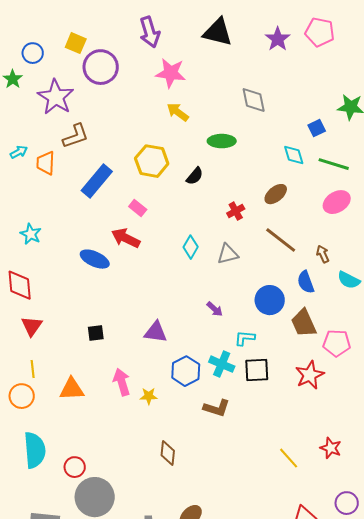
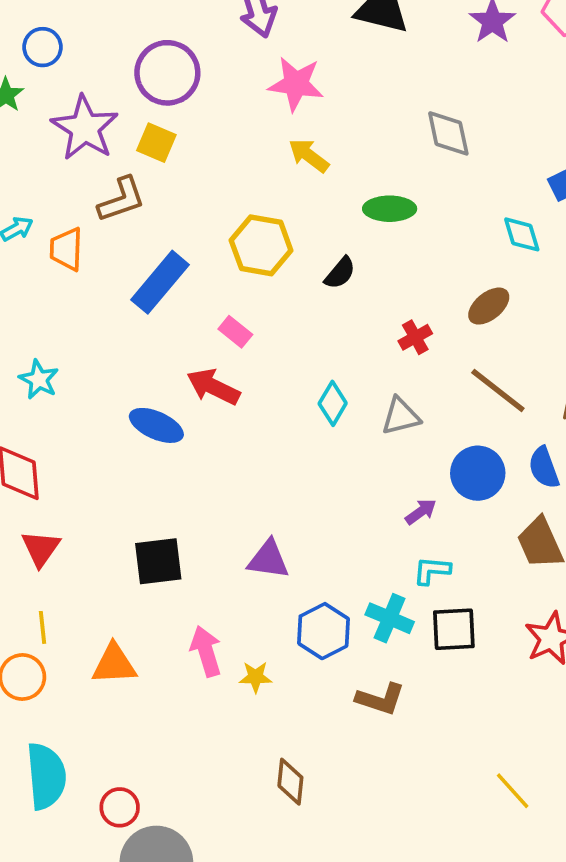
yellow square: (76, 43) -> (156, 143), moved
blue circle: (270, 300) -> (478, 473), moved
purple arrow: (215, 309) -> (421, 512), moved, turned -78
black square: (96, 333) -> (158, 561), size x1.6

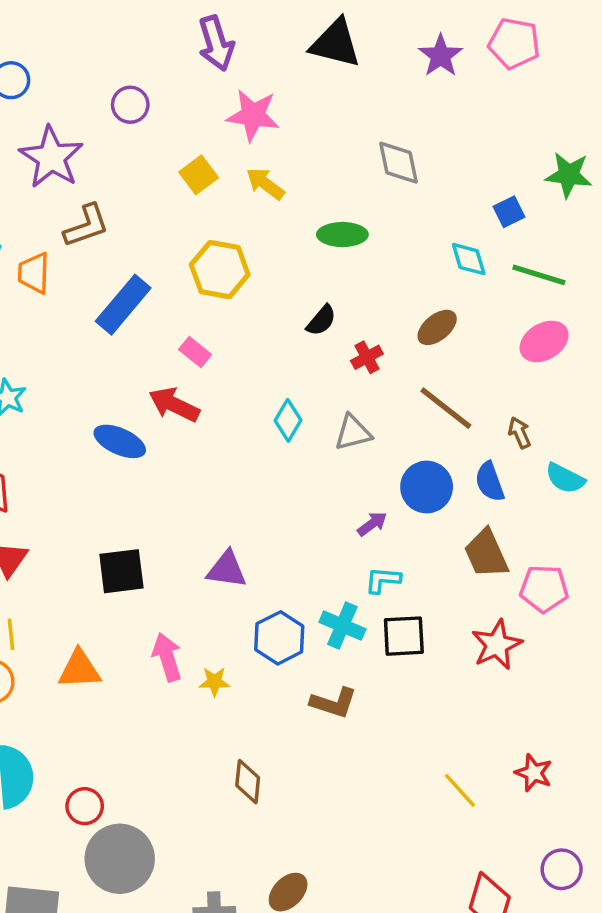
purple circle: (167, 73) -> (130, 105), size x0.6
yellow square: (156, 143) -> (199, 175), moved, turned 30
black semicircle: (340, 273) -> (321, 320), moved

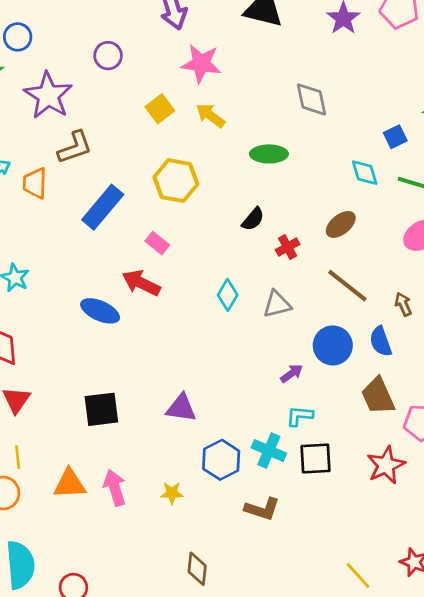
pink arrow: (167, 657) -> (115, 488), moved

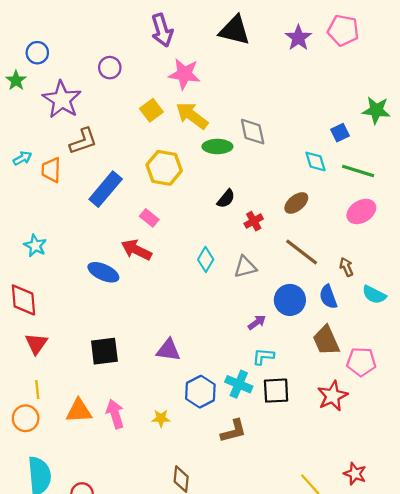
gray diamond: (311, 99) -> (253, 132), moved
yellow arrow: (210, 115) -> (192, 116), size x1.4
green ellipse: (269, 154) -> (217, 146), moved
brown L-shape: (262, 509) -> (233, 431), turned -32

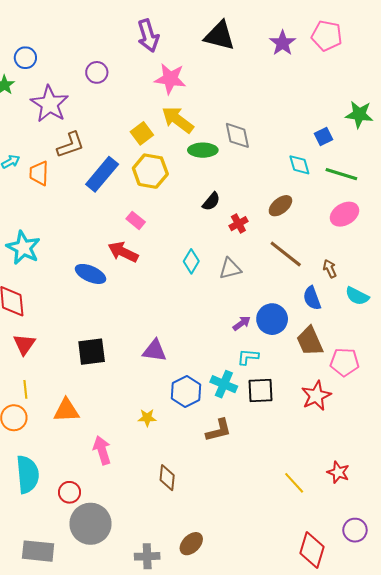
yellow square: (151, 110) -> (142, 133), moved
blue rectangle: (106, 189) -> (102, 174), moved
cyan star: (35, 246) -> (23, 248), size x1.5
blue circle: (290, 300) -> (272, 319), moved
pink arrow: (115, 414) -> (102, 450), moved

